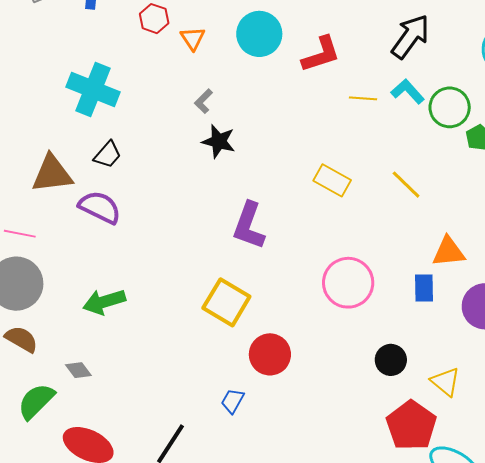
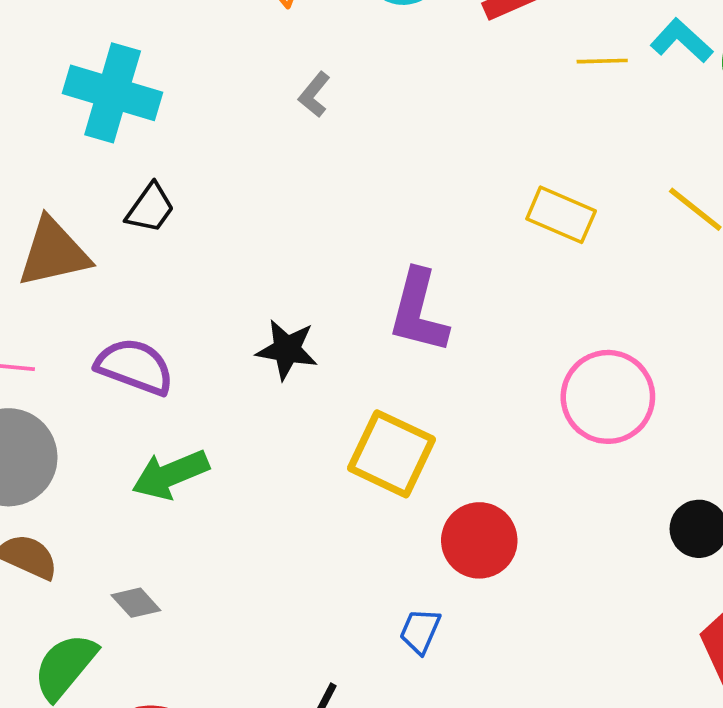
black star: (219, 141) -> (287, 350), moved
purple semicircle: (100, 207) -> (135, 367), moved

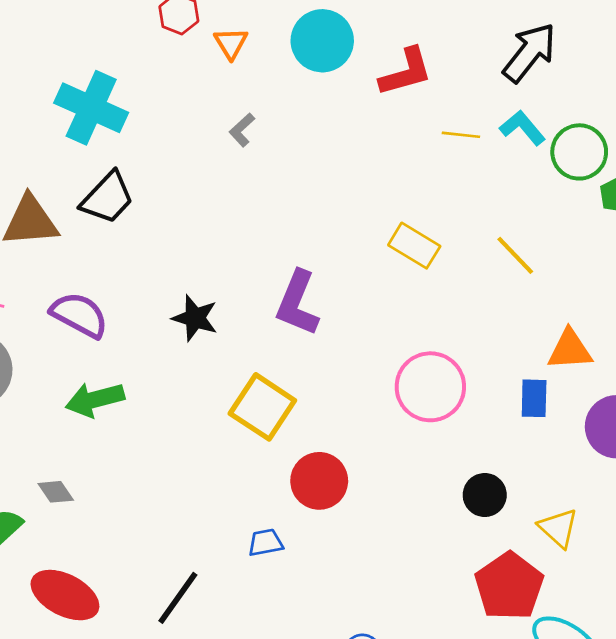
black trapezoid: (150, 208) -> (107, 198), size x1.4
blue trapezoid: (420, 631) -> (265, 543), turned 48

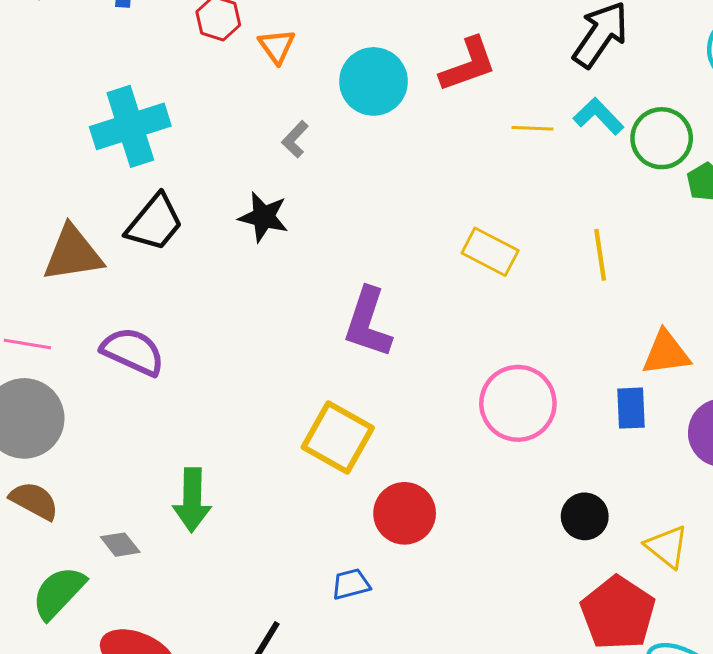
cyan circle: (322, 41) -> (374, 81), moved
cyan cross: (91, 108) -> (130, 126), turned -38
yellow line: (515, 255) -> (600, 255), turned 39
black star: (195, 318) -> (264, 217), moved
green arrow: (95, 399) -> (192, 500), moved, turned -70

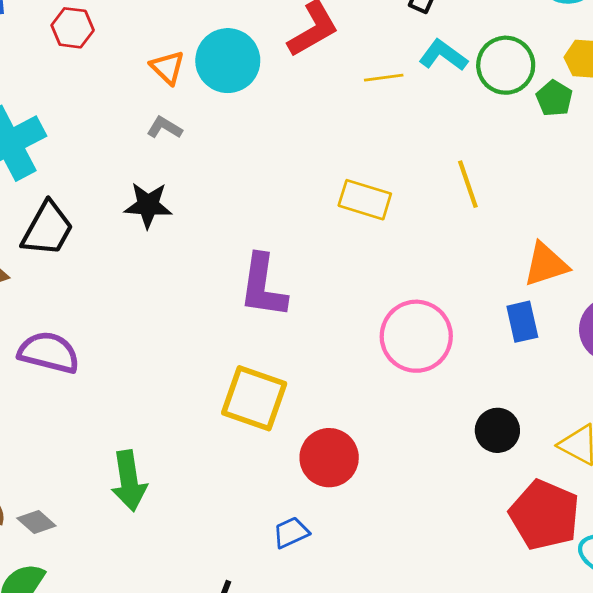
orange triangle: (277, 46) -> (168, 67), moved
gray L-shape: (295, 139) -> (164, 128), turned 88
gray diamond: (120, 545) -> (36, 522), moved

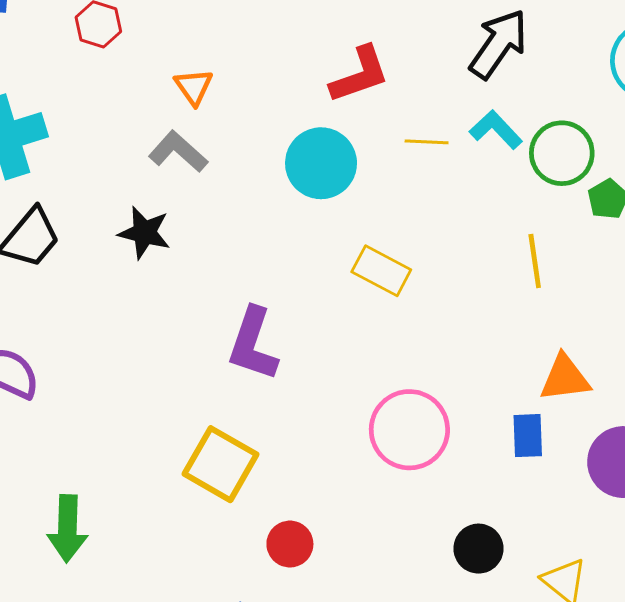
cyan circle: (228, 61) -> (321, 163), moved
gray L-shape: (164, 128) -> (178, 152), size x1.5
yellow line: (468, 184) -> (535, 261), moved
red circle: (329, 458) -> (290, 544), size x0.7

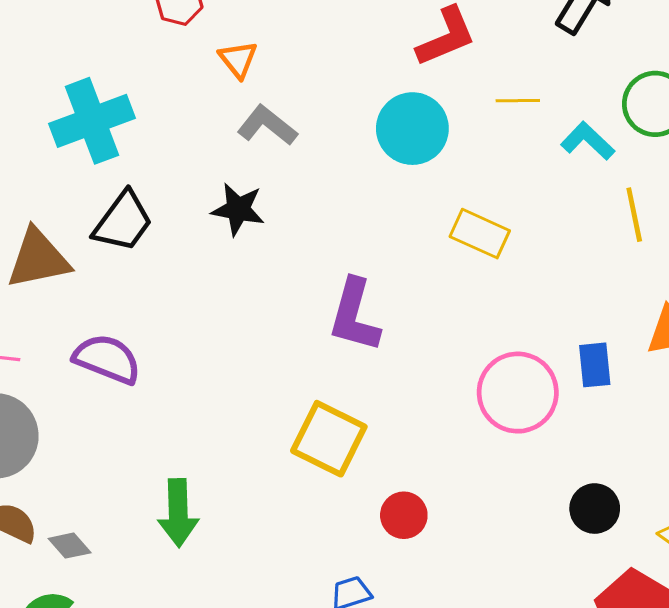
orange triangle: (194, 87) -> (238, 59), moved
cyan L-shape: (496, 130) -> (588, 141), moved
blue rectangle: (528, 436) -> (595, 365), moved

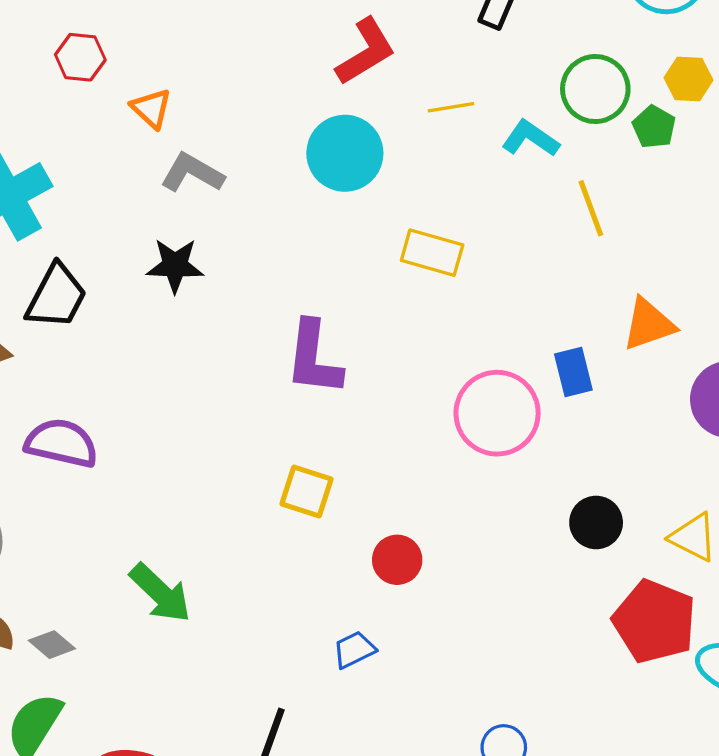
yellow square: (329, 439) -> (306, 491), size x0.7
green arrow: (178, 513) -> (160, 593), turned -36

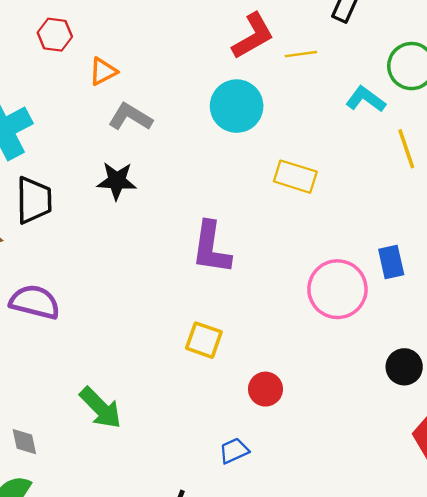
yellow line: (451, 107) -> (301, 54), moved
orange triangle: (151, 108) -> (103, 71), turned 48
black trapezoid: (56, 297) -> (34, 200), turned -30
gray diamond: (52, 645) -> (24, 442), turned 36

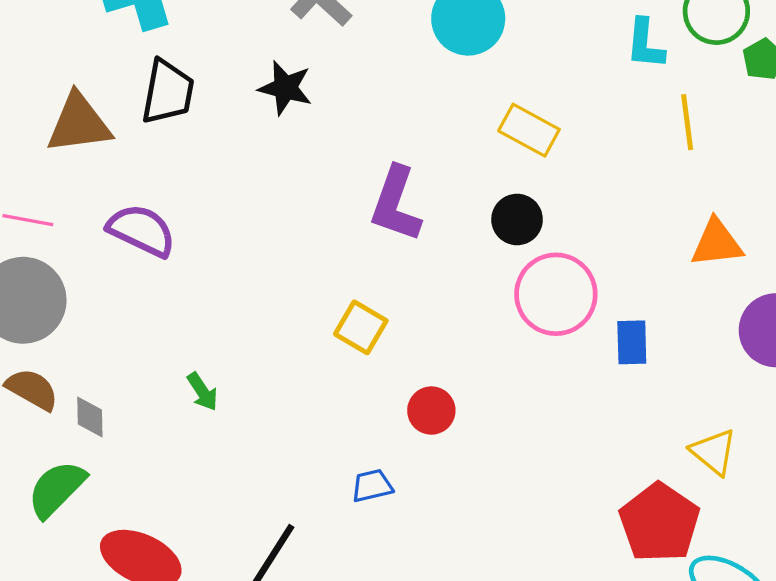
cyan L-shape: (366, 99) -> (645, 44), turned -132
blue rectangle: (391, 262) -> (632, 342), moved
black circle: (404, 367) -> (517, 219), moved
green arrow: (101, 408) -> (202, 392), size x0.6

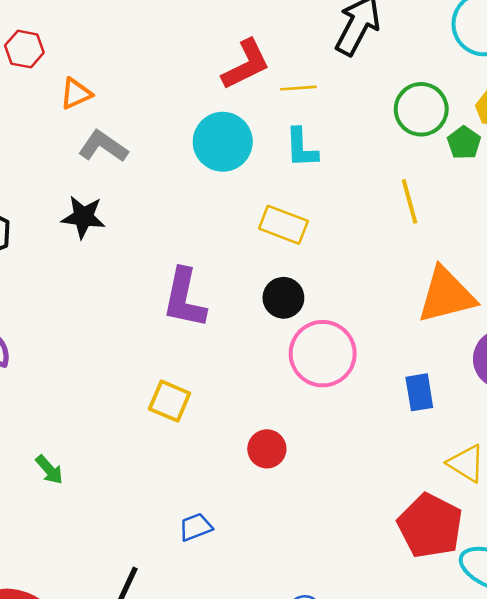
cyan L-shape: (645, 44) -> (301, 148), moved
orange triangle: (717, 243) -> (446, 295), size x1.4
blue rectangle: (632, 342) -> (419, 392), moved
red circle: (431, 411) -> (267, 449), moved

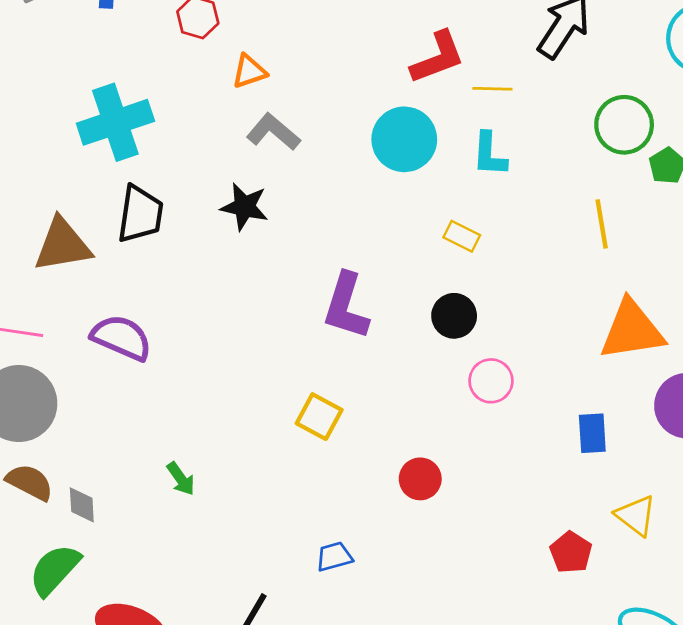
yellow rectangle: (283, 225) -> (462, 236), size x0.7
pink circle: (323, 354) -> (491, 381), size x0.6
red pentagon: (430, 526) -> (571, 552), moved, size x0.6

